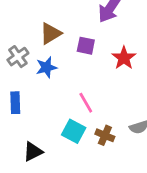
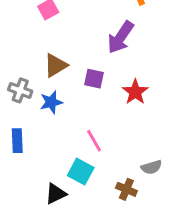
gray cross: (18, 57) -> (20, 90), turned -35
brown cross: (105, 135) -> (126, 189), moved
black triangle: (33, 152) -> (56, 194), moved

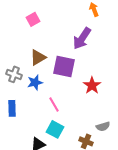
purple square: (94, 79) -> (64, 66), size x1.6
red star: (135, 92) -> (92, 85), moved
pink line: (94, 141) -> (54, 104), moved

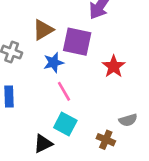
blue star: (35, 82) -> (53, 63), moved

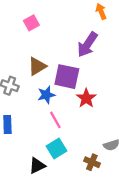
red star: (114, 66) -> (86, 98), moved
cyan square: (65, 124) -> (57, 149), turned 30

